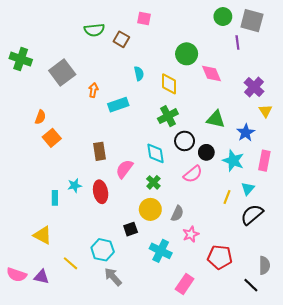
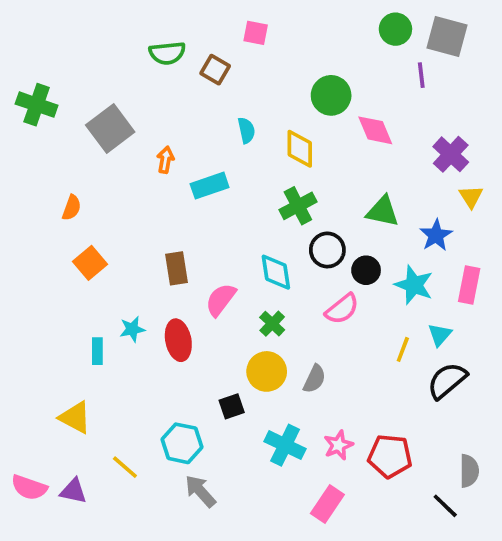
orange square: (52, 138) -> (90, 263), moved
pink star: (191, 234) -> (338, 445), moved

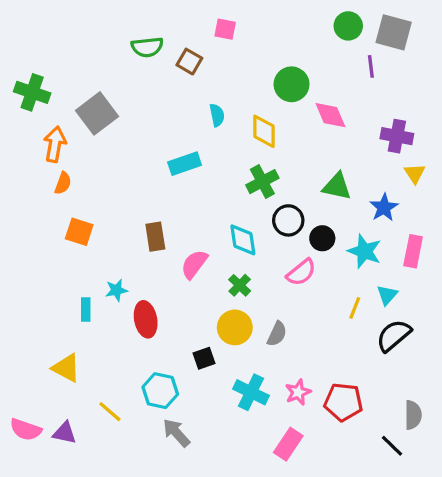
purple cross: (451, 154) -> (397, 136), turned -32
orange arrow: (165, 160) -> (55, 144), moved, size x1.5
orange square: (90, 263) -> (79, 232), turned -32
red ellipse: (178, 340) -> (146, 319), moved

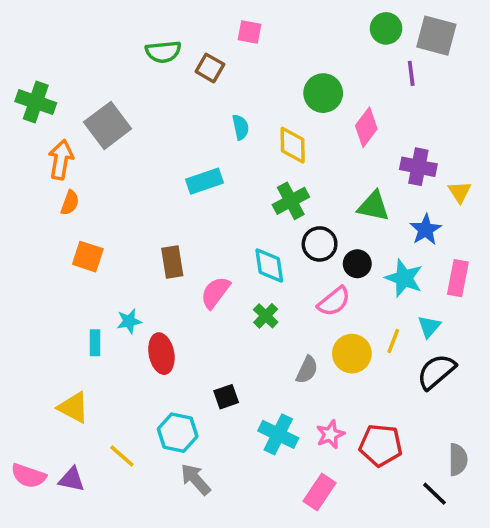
pink diamond: (330, 115) -> (366, 127), turned 60
purple cross: (397, 136) -> (418, 167), moved
yellow circle: (235, 327) -> (352, 354), moved

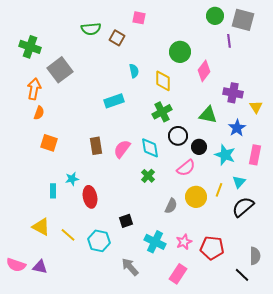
green cross: (36, 102) -> (30, 47), moved
pink semicircle: (215, 292) -> (122, 149), moved
yellow line: (122, 456) -> (68, 235), moved
gray arrow: (196, 479) -> (130, 267), moved

